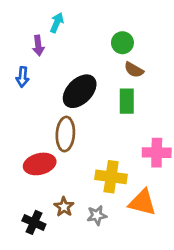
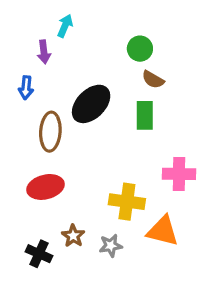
brown ellipse: (65, 134) -> (50, 132), moved

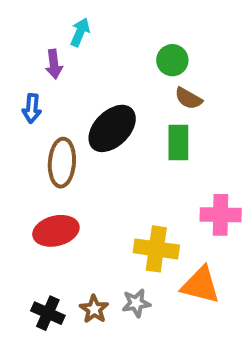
brown star: (73, 236) -> (94, 309), moved

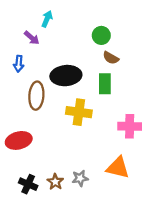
purple arrow: (54, 64) -> (32, 38), turned -42
black ellipse: (112, 128) -> (66, 76), turned 40
red ellipse: (56, 231) -> (19, 140), moved
yellow cross: (156, 249) -> (79, 112), moved

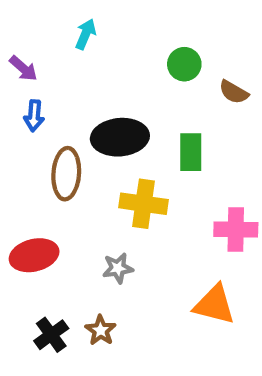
purple arrow: (32, 38) -> (23, 68), moved
brown semicircle: (111, 58) -> (234, 92), moved
gray star: (80, 178) -> (118, 268), moved
black cross: (28, 184) -> (51, 335), turned 30

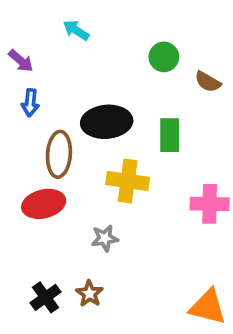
cyan arrow: (86, 34) -> (76, 30), turned -80
red ellipse: (34, 255) -> (44, 204), moved
orange triangle: (214, 305) -> (208, 307), moved

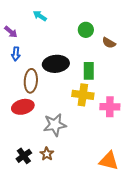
yellow cross: (128, 181) -> (83, 95), moved
gray star: (105, 238) -> (55, 125), size x1.6

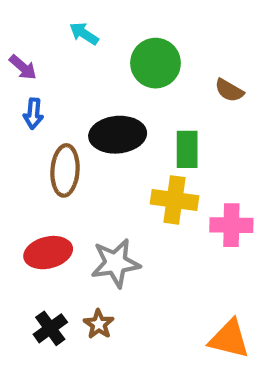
green circle: (86, 30) -> (156, 63), moved, size x1.5
red ellipse: (23, 107) -> (48, 253), moved

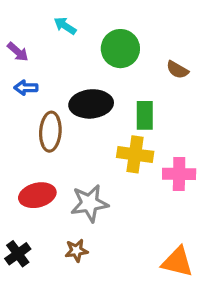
blue arrow: (33, 114) -> (26, 88), turned 85
brown star: (99, 324) -> (76, 251), turned 30
black cross: (50, 328) -> (18, 254), moved

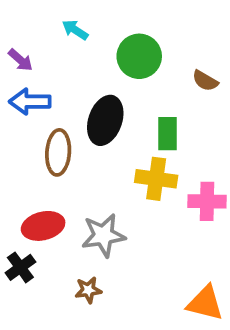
blue arrow: (26, 88) -> (30, 102), size x1.5
black ellipse: (91, 104) -> (105, 120), turned -66
black cross: (18, 254) -> (20, 267), moved

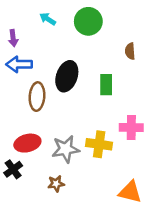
green circle: (139, 56) -> (88, 21), moved
purple arrow: (20, 60) -> (13, 38), turned 42
brown semicircle: (205, 81) -> (130, 51), turned 56
yellow cross: (156, 179) -> (99, 144), moved

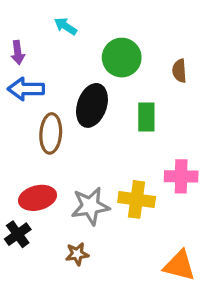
green circle: (88, 21) -> (122, 58), moved

